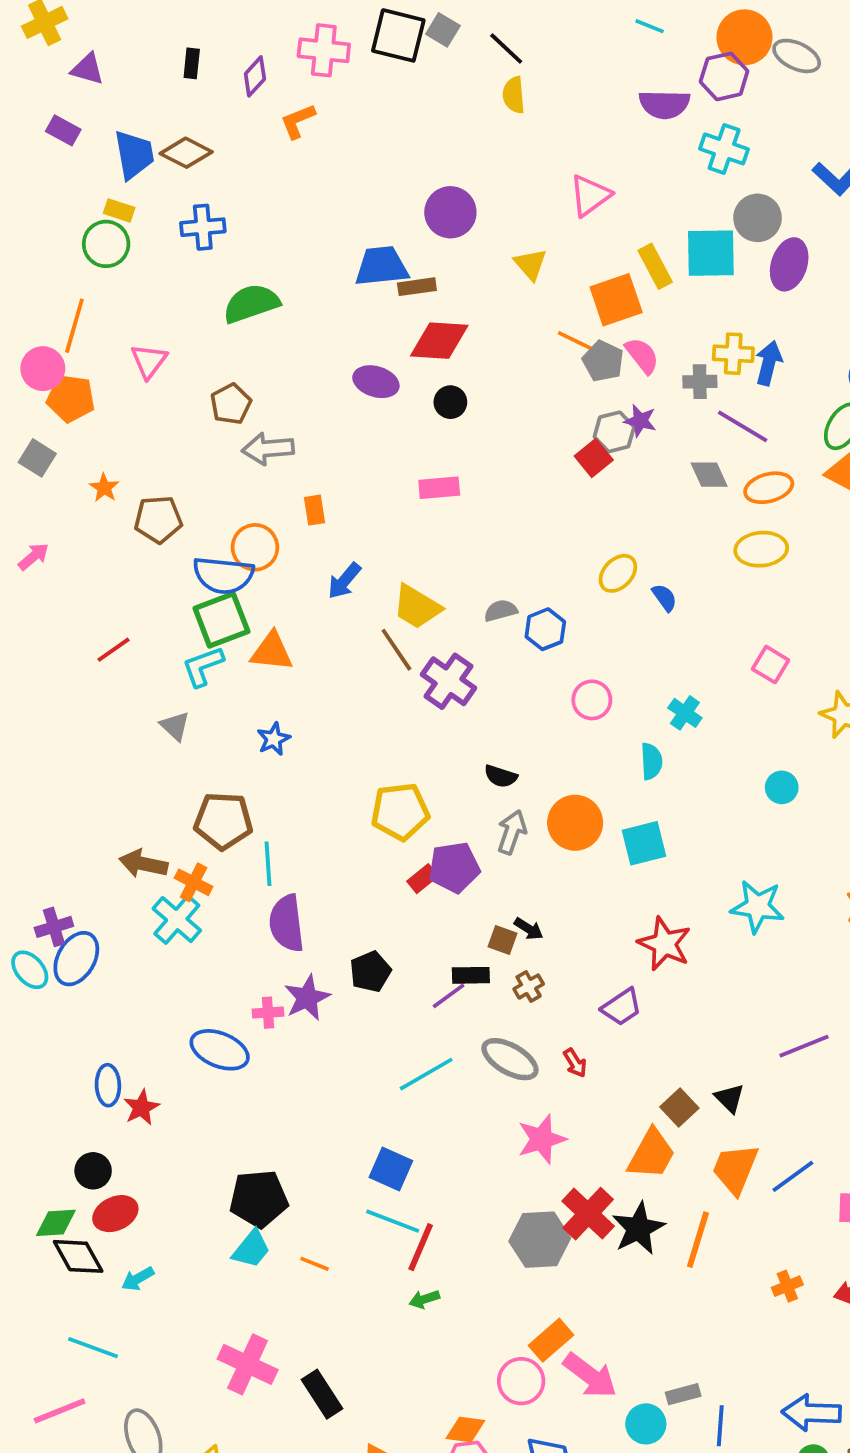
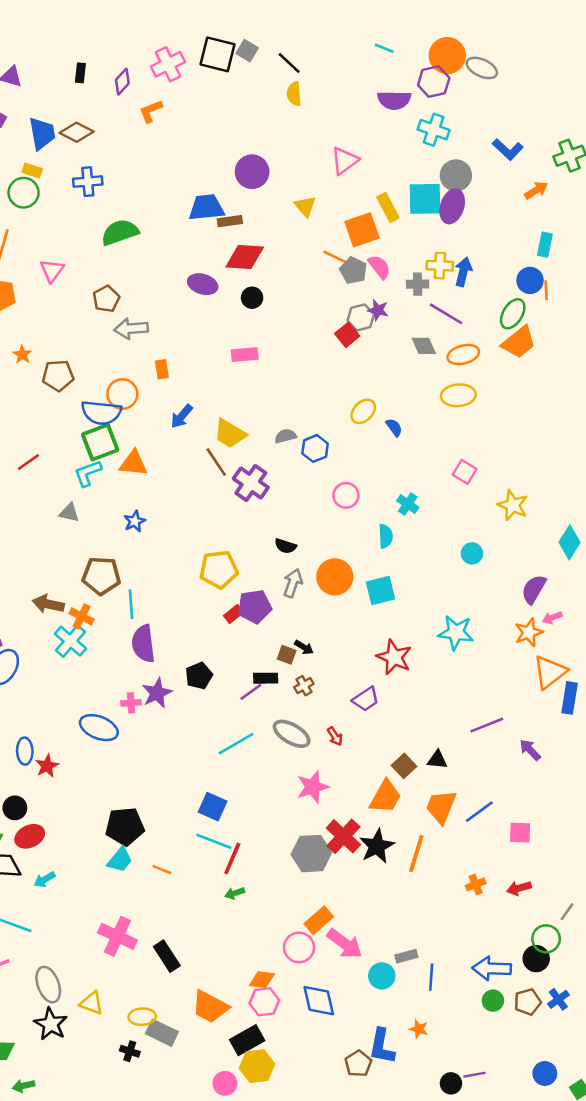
pink cross: (324, 50) -> (168, 64), turned -32
purple ellipse: (789, 264) -> (452, 206), moved
gray triangle: (175, 726) -> (69, 513), turned -30
black triangle: (730, 1098) -> (437, 760), turned -40

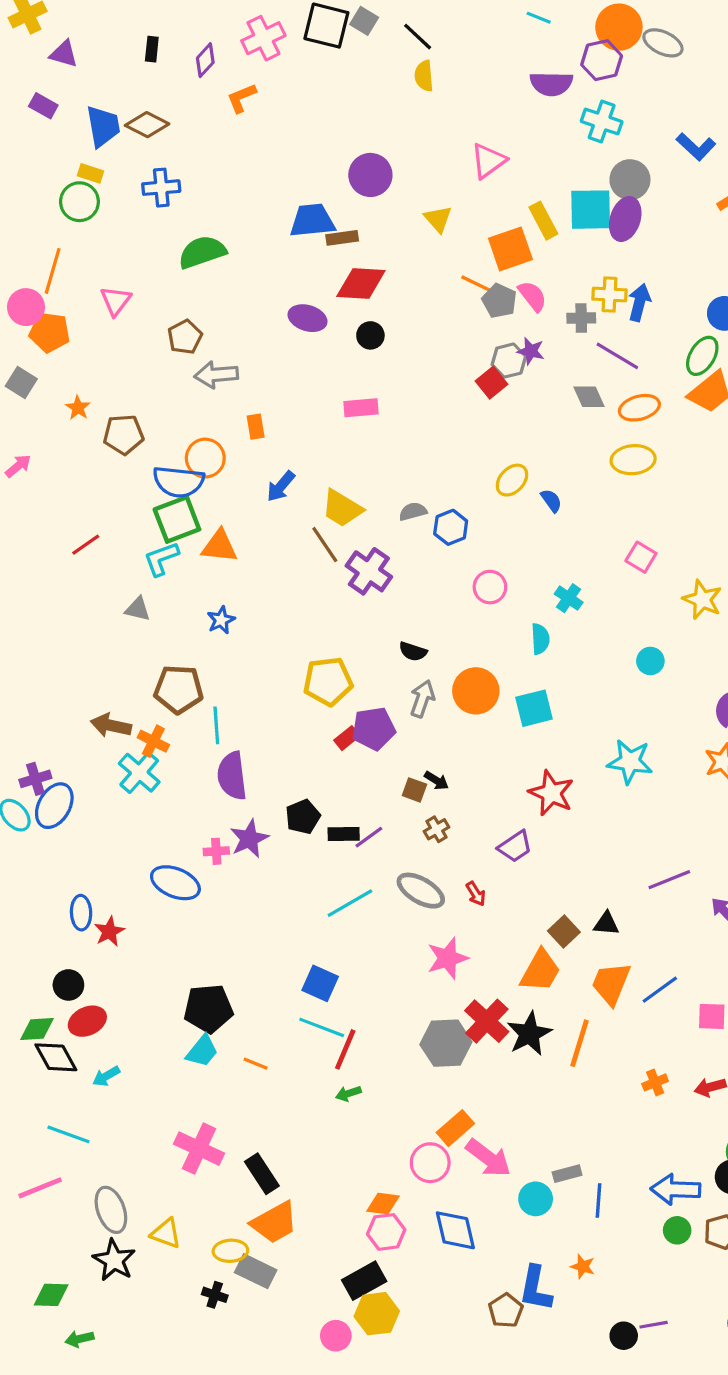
black rectangle: (266, 678) -> (344, 834), moved
orange trapezoid: (210, 1007) -> (274, 1222), moved, turned -57

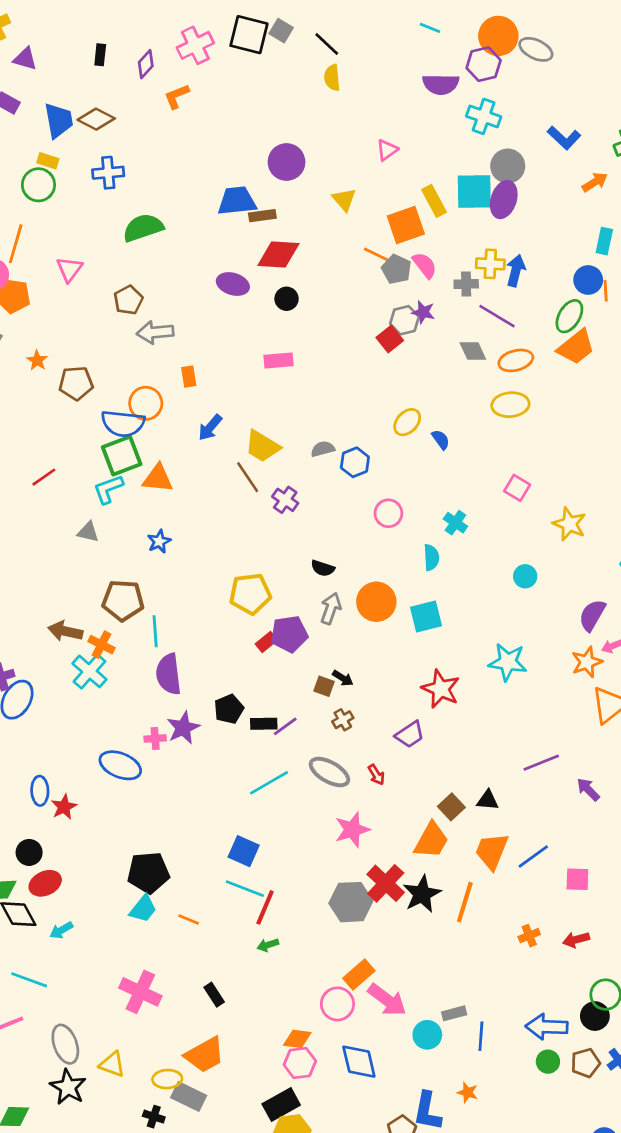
pink triangle: (488, 161) -> (387, 150), size x0.7
purple cross: (369, 571) -> (285, 500), size x0.7
black rectangle: (262, 1174) -> (214, 995), moved, size x0.7

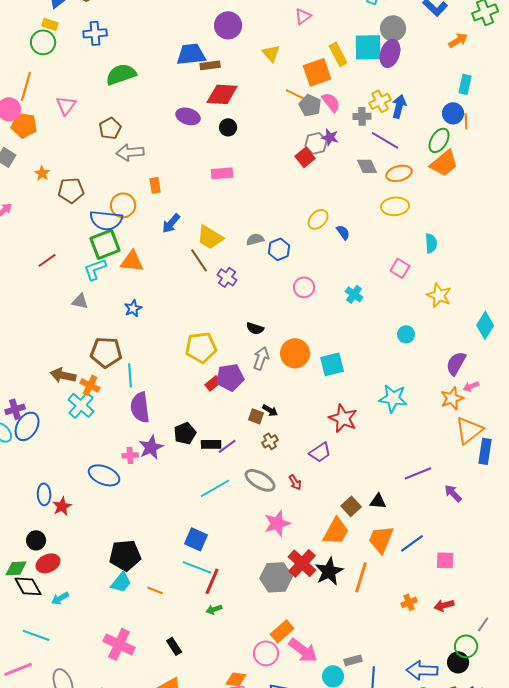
yellow cross: (490, 264) -> (380, 101), turned -30
cyan semicircle: (431, 558) -> (431, 243), moved

